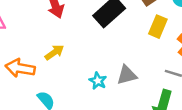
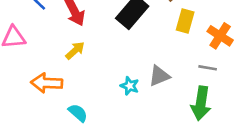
yellow arrow: (54, 52) -> (75, 51), moved

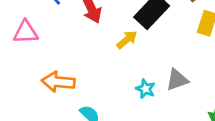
yellow arrow: (75, 51) -> (127, 40), moved

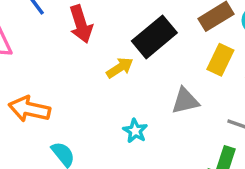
gray triangle: (177, 80) -> (185, 101), moved

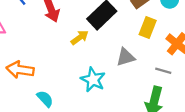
cyan star: (135, 131) -> (93, 80), size x1.5

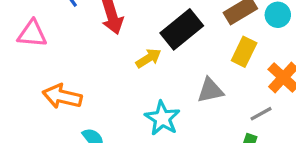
gray line: (163, 71) -> (261, 114), turned -49

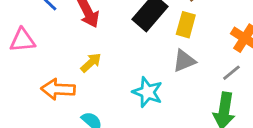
yellow rectangle: (244, 52) -> (186, 25), moved
yellow arrow: (149, 58) -> (91, 63), moved

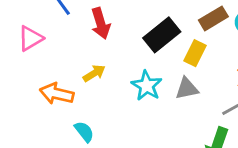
pink triangle: (22, 40) -> (30, 38), turned -36
cyan star: (147, 92) -> (147, 86), moved

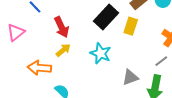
red arrow: (101, 23) -> (62, 27), moved
gray triangle: (187, 89) -> (130, 77), moved

